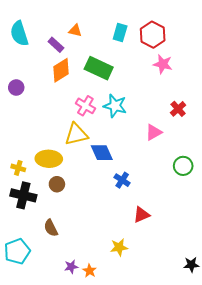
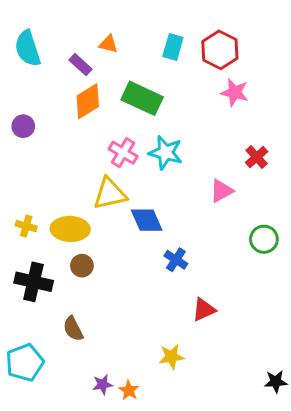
yellow cross: (18, 168) -> (26, 226), moved

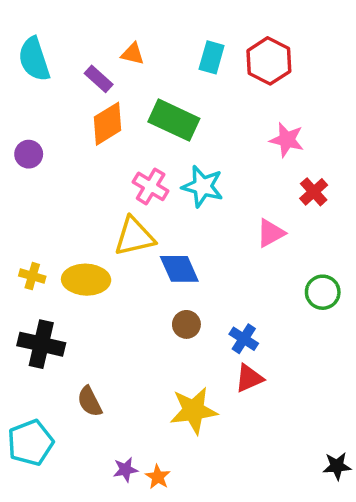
pink star: (235, 92) -> (287, 140), moved
blue cross: (176, 260) -> (244, 339), moved
brown circle: (82, 266) -> (186, 324), moved
yellow star: (171, 357) -> (194, 410), moved, size x1.5

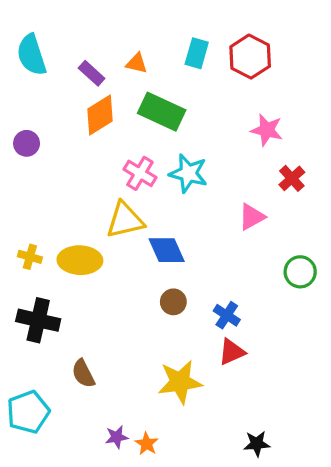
orange triangle: (133, 54) -> (137, 63), moved
black star: (337, 466) -> (257, 444), moved

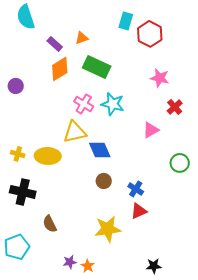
cyan rectangle: (197, 53) -> (126, 21), moved
cyan semicircle: (32, 55) -> (26, 17), moved
orange triangle: (137, 63) -> (82, 38), turned -32

